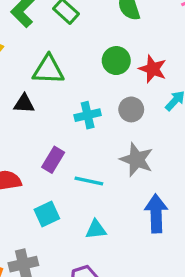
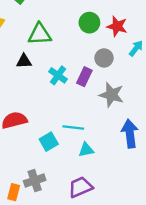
cyan cross: (88, 115) -> (58, 75), moved, turned -36
purple rectangle: (53, 160) -> (84, 77), moved
cyan line: (89, 181) -> (73, 127), moved

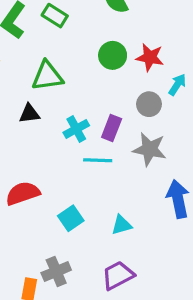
gray circle: (104, 58) -> (149, 104), moved
cyan cross: (58, 75) -> (76, 129), turned 30
cyan line: (73, 127) -> (98, 160), moved

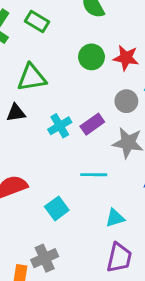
purple rectangle: (112, 128) -> (92, 124), turned 35
cyan line: (98, 160) -> (94, 175), moved
cyan triangle: (122, 225) -> (115, 218), moved
purple trapezoid: (118, 275) -> (119, 258), moved, turned 132

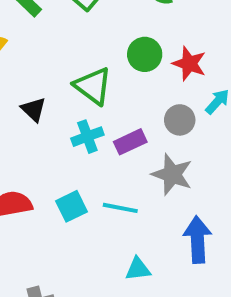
green triangle: (32, 78) -> (93, 86), moved, turned 36
black triangle: (16, 113) -> (34, 109), turned 42
cyan square: (57, 208) -> (72, 206), moved

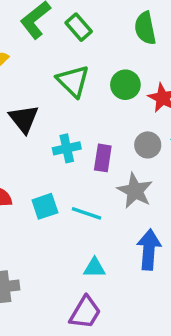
green triangle: (93, 86) -> (73, 81), moved
black triangle: (34, 109) -> (24, 119), size x1.4
purple rectangle: (130, 142) -> (103, 158), turned -64

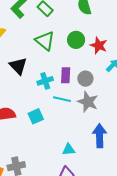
gray circle: (148, 145) -> (85, 79), moved
purple rectangle: (103, 158) -> (66, 75), moved
cyan line: (87, 213) -> (62, 99), moved

